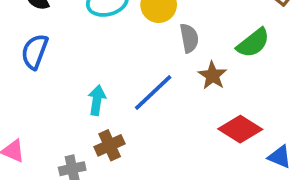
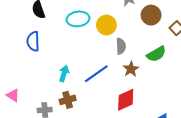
blue semicircle: (35, 52) -> (33, 41), turned -30
red diamond: (240, 129) -> (126, 100), moved, turned -65

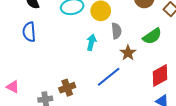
cyan arrow: (64, 74) -> (91, 42), moved
blue line: (96, 74) -> (109, 77), moved
red diamond: (126, 100) -> (160, 75), moved

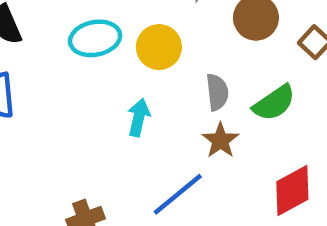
gray semicircle: (116, 31) -> (217, 92), moved

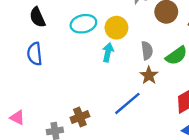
cyan arrow: (139, 117) -> (108, 52), moved

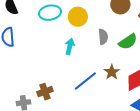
cyan arrow: (108, 52) -> (70, 46), moved
brown star: (149, 75) -> (112, 72), moved

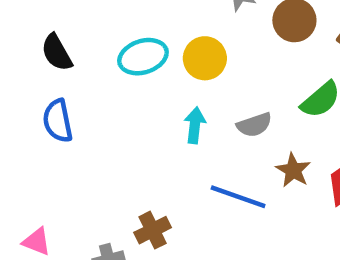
gray semicircle: (103, 37) -> (254, 125), moved, turned 84
blue line: (85, 81) -> (238, 197), turned 65

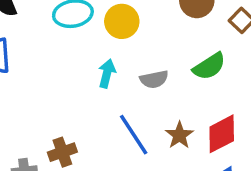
brown star: (293, 170) -> (179, 135), moved
blue line: (238, 197) -> (134, 135), turned 30

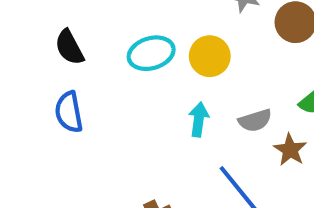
brown star: (179, 135) -> (290, 150), moved

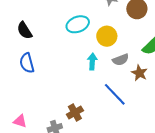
cyan ellipse: (151, 53) -> (78, 24), moved
yellow circle: (210, 56) -> (107, 36), moved

